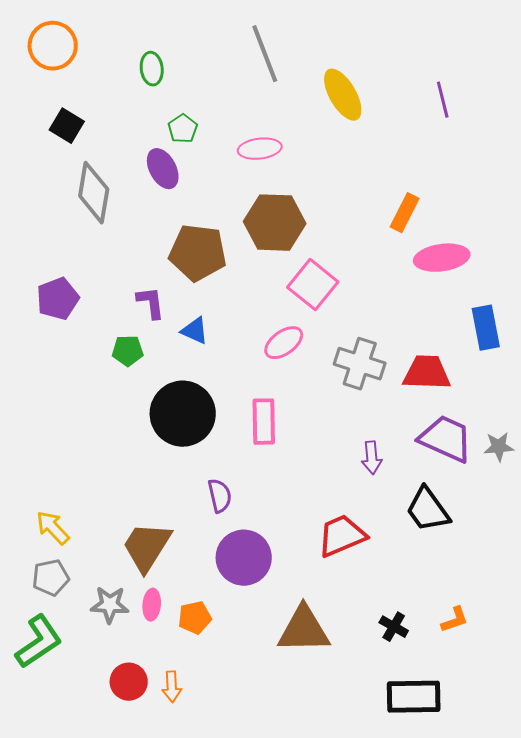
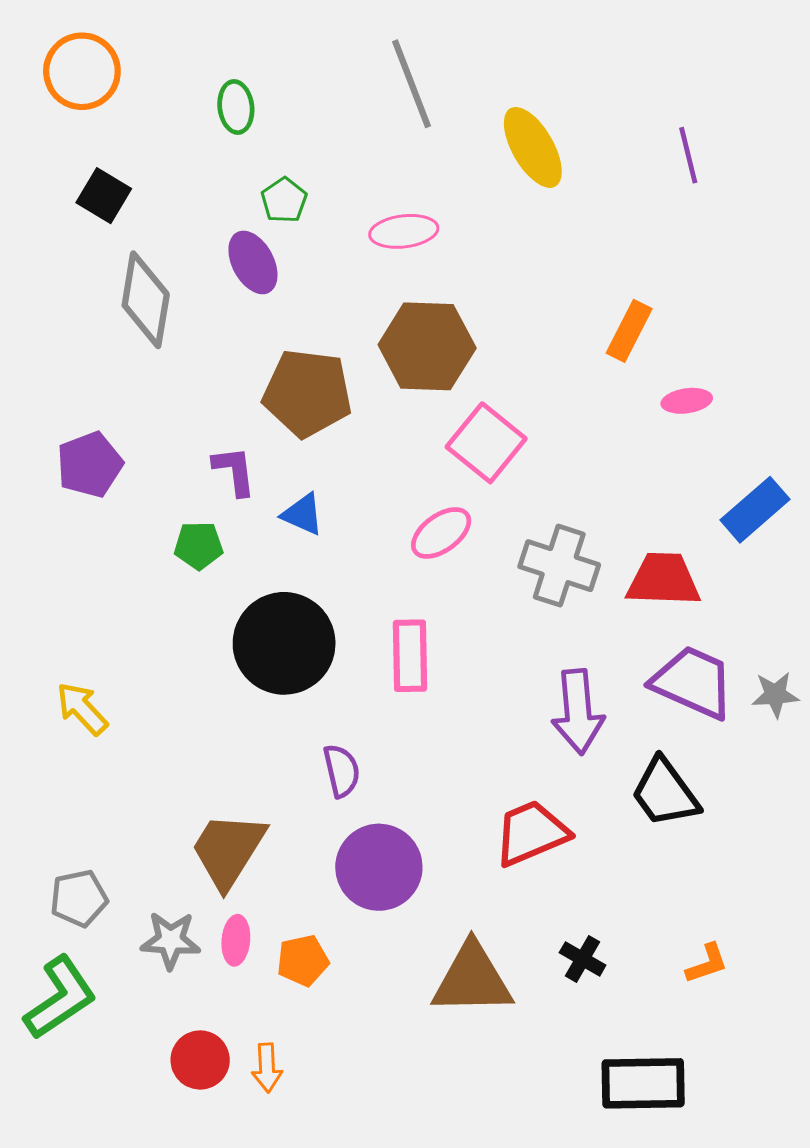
pink ellipse: (442, 258) -> (687, 401), size x0.6
blue rectangle: (486, 328) -> (755, 510), turned 60
purple arrow: (372, 458) -> (578, 712), size x1.6
yellow arrow: (53, 528) -> (82, 709), moved
black cross: (394, 627) -> (583, 959), moved

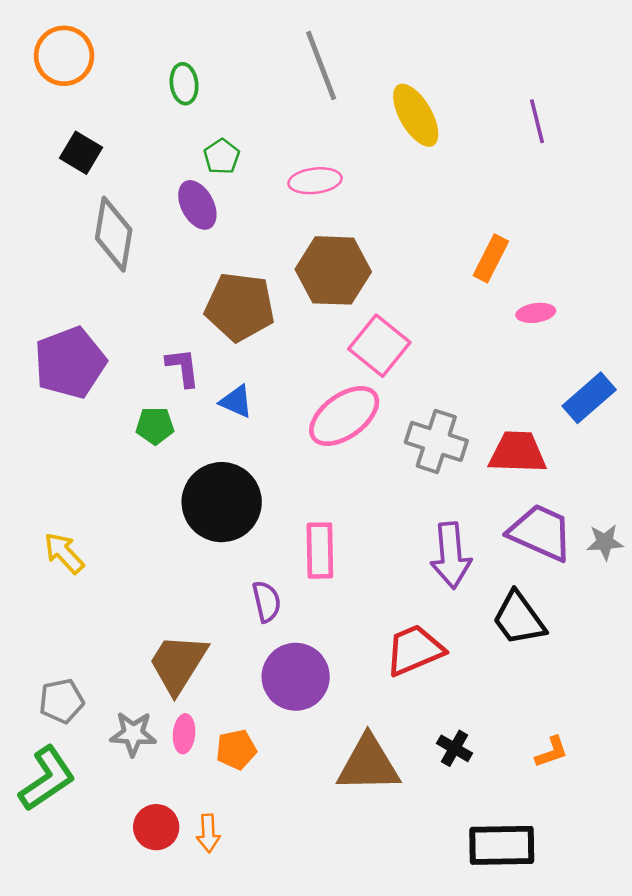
purple pentagon: (90, 465) -> (70, 363), size x1.4
pink ellipse: (441, 533) -> (344, 416), size x1.5
pink rectangle: (410, 656) -> (320, 551), moved

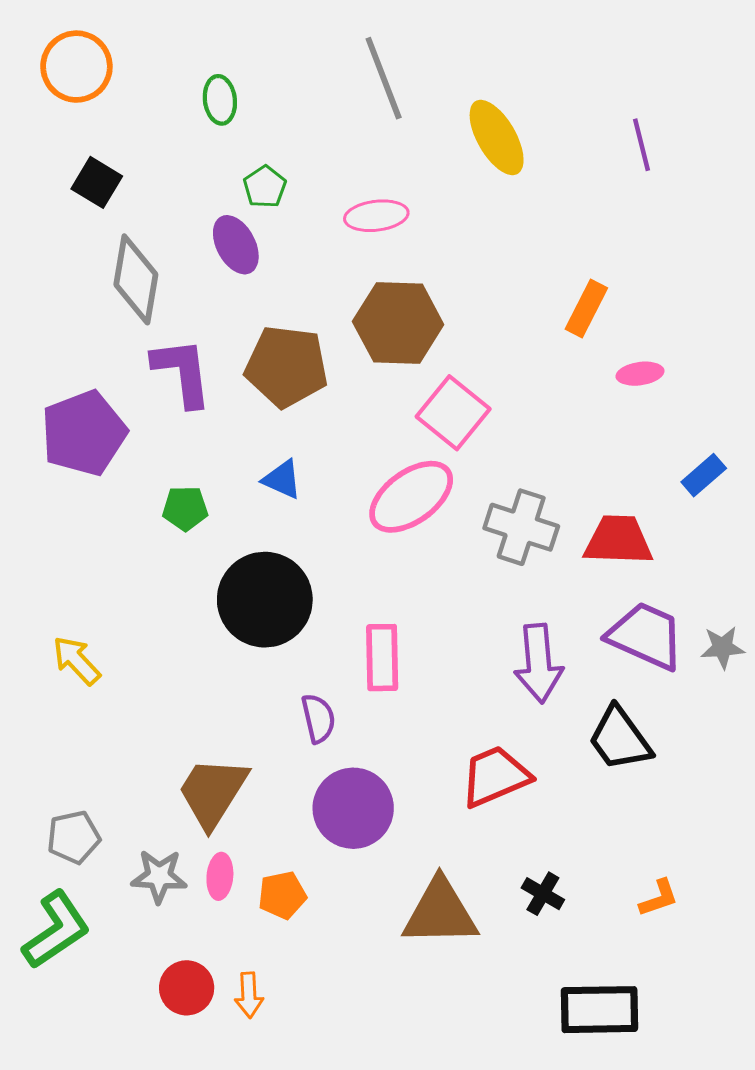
purple L-shape: (183, 367) -> (182, 372), moved, size x1.5
blue rectangle: (589, 398) -> (704, 475), size x0.7

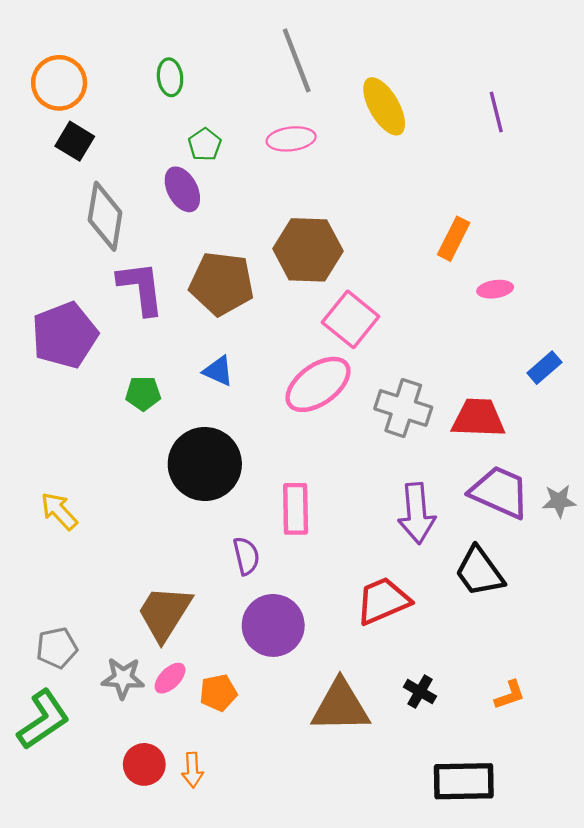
orange circle: (76, 67) -> (59, 83), moved
pink ellipse: (376, 216) -> (291, 139), moved
pink ellipse: (220, 876) -> (170, 678), turned 40

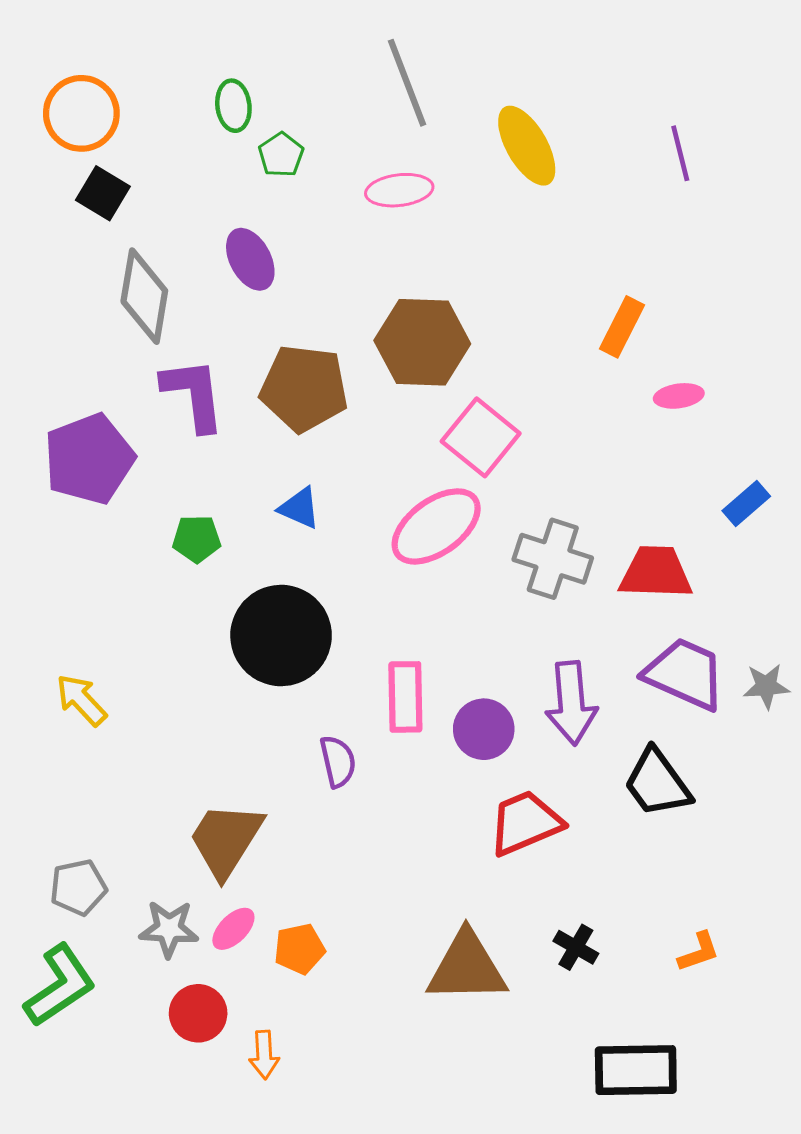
green pentagon: (205, 145) -> (281, 155), moved
purple circle: (273, 625) -> (484, 729), moved, size x0.7
red circle: (144, 764) -> (198, 1013), moved

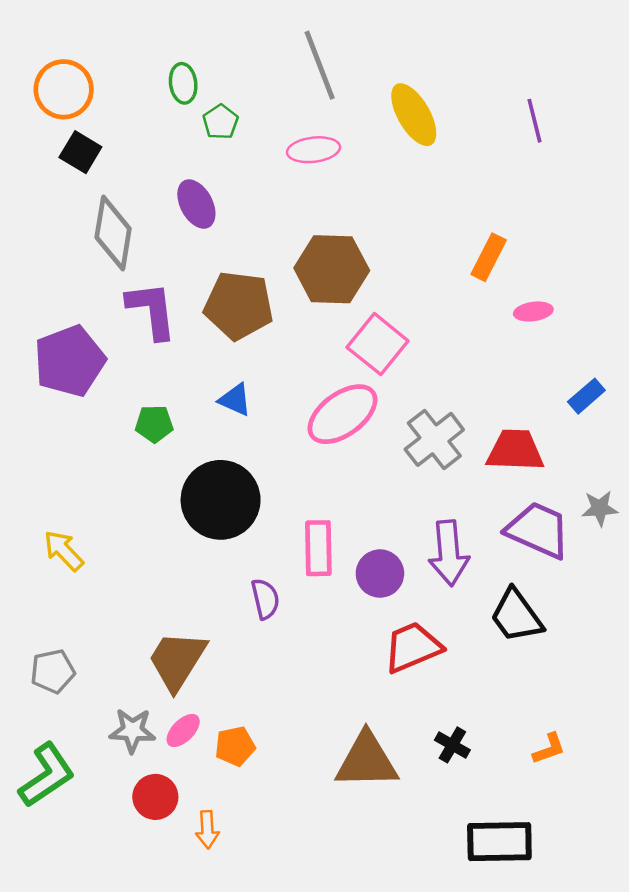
gray cross: (553, 559) -> (434, 439), turned 34
gray star: (766, 686) -> (600, 508), moved
gray pentagon: (78, 887) -> (53, 671), moved

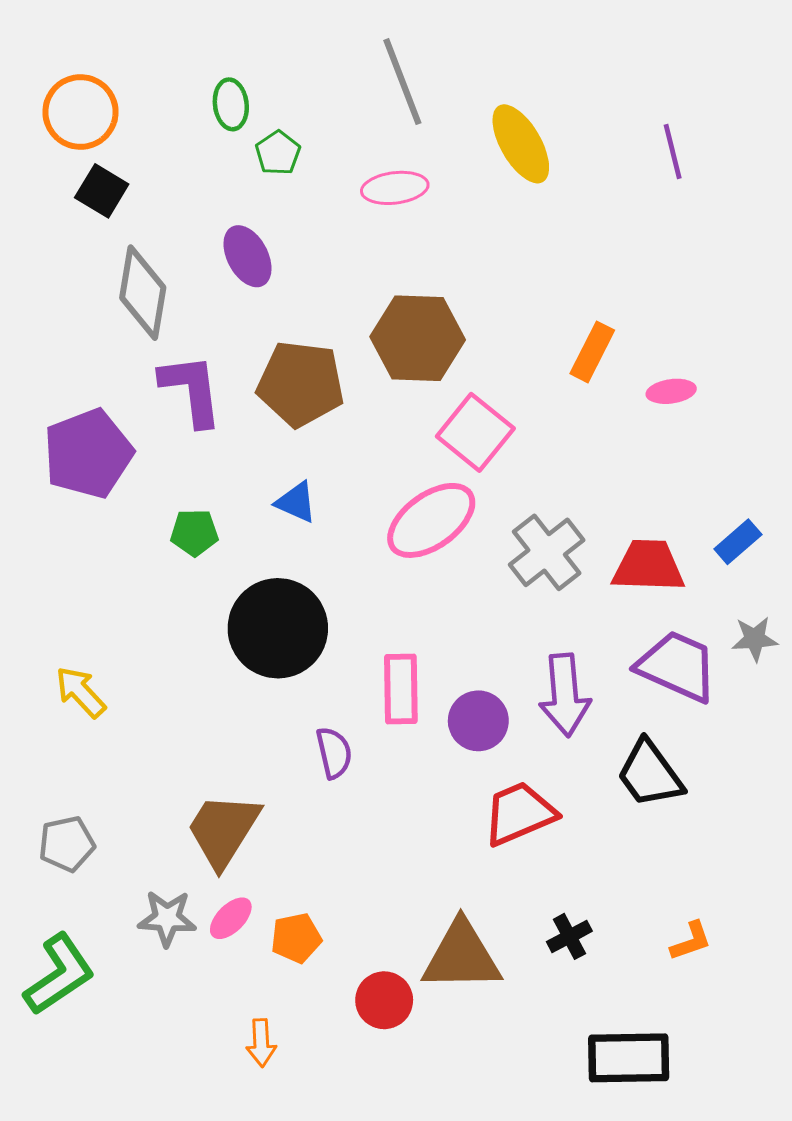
orange rectangle: (489, 257) -> (592, 352), moved
blue rectangle: (586, 396) -> (738, 542), moved
black cross: (452, 745) -> (569, 936), turned 32
red circle: (155, 797) -> (384, 1000), moved

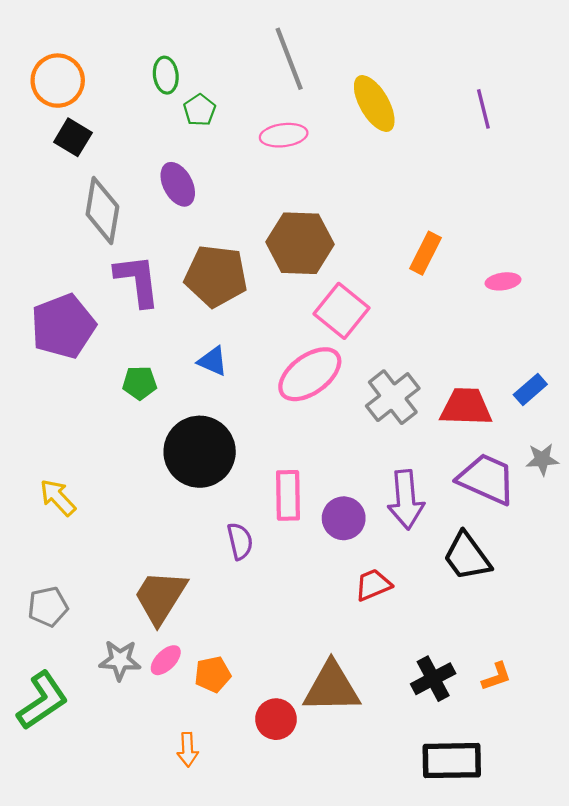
pink ellipse: (671, 391) -> (503, 281), moved
red trapezoid: (519, 813) -> (373, 585), size x0.7
black cross: (569, 936) -> (433, 679), moved, size x1.4

